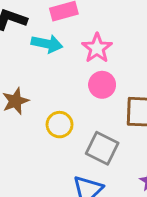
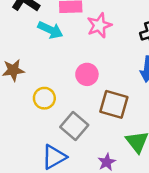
pink star: (97, 48) -> (99, 25), moved

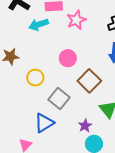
cyan arrow: (50, 30) -> (39, 25), turned 138
brown square: (114, 104) -> (89, 81), turned 30

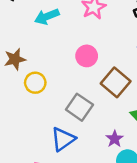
yellow circle: (35, 78) -> (35, 83), moved

